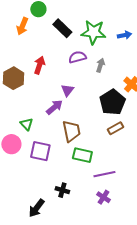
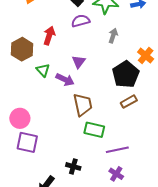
purple semicircle: (77, 57) -> (81, 21), moved
purple arrow: (54, 107) -> (65, 80), turned 66
green triangle: (26, 124) -> (43, 70), moved
purple square: (40, 151) -> (27, 142), moved

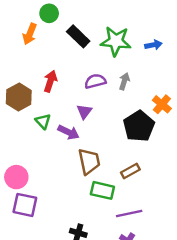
purple semicircle: (81, 21) -> (95, 81), moved
brown rectangle: (129, 102) -> (130, 171), moved

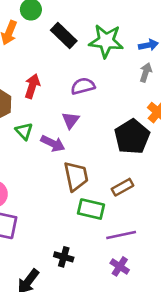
gray arrow: (124, 81) -> (146, 72), moved

